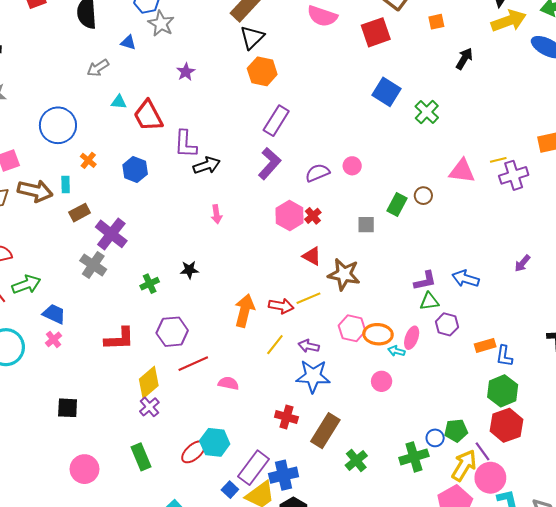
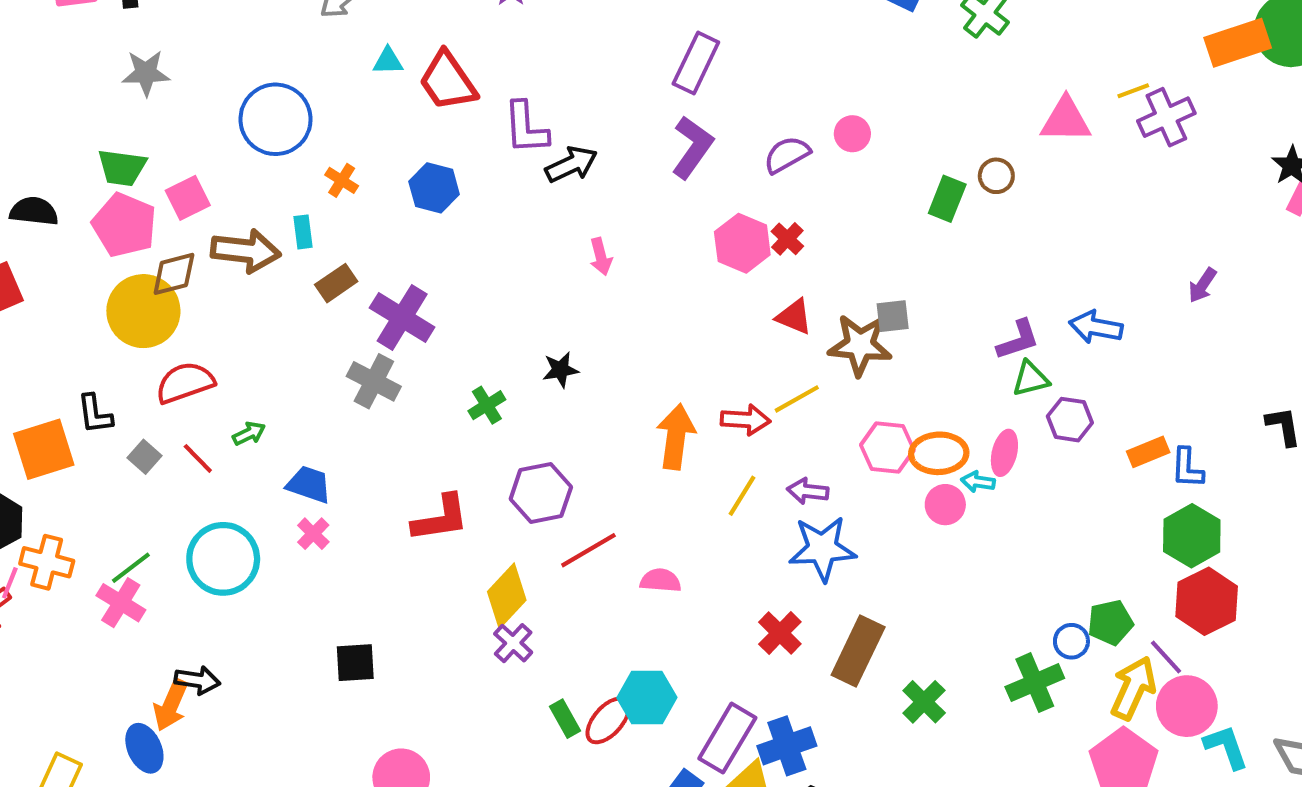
gray square: (366, 225) -> (893, 316), moved
green arrow: (26, 284) -> (249, 433), size x0.6
pink circle: (382, 381) -> (945, 505), moved
red cross: (286, 417) -> (780, 633), turned 35
green rectangle: (141, 457) -> (565, 719), moved, size x0.7

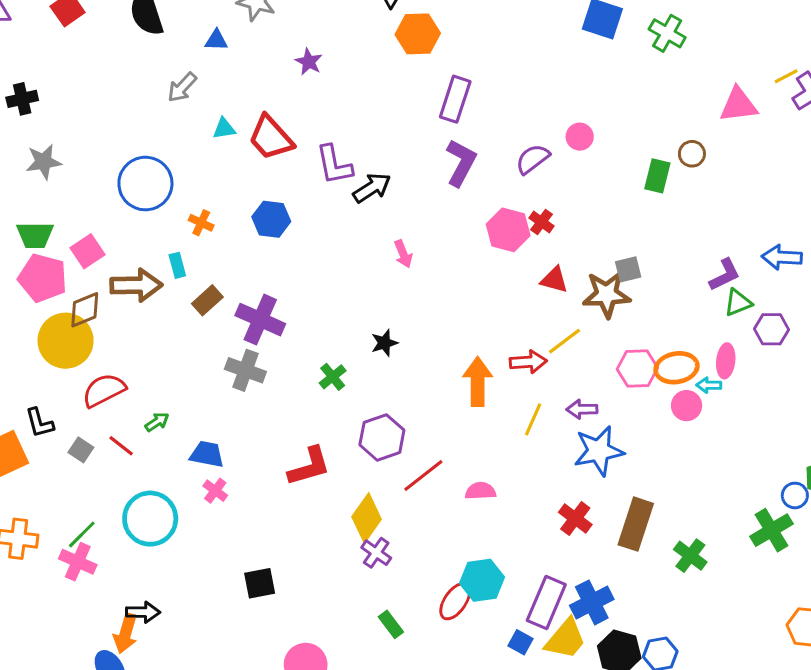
green rectangle: (565, 719) -> (391, 624), moved

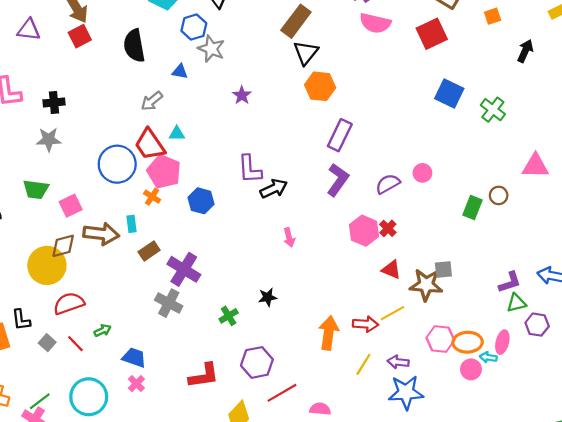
black cross: (22, 99) -> (54, 102), moved
red trapezoid: (271, 138) -> (150, 145), moved
pink pentagon: (43, 278) -> (164, 172), moved

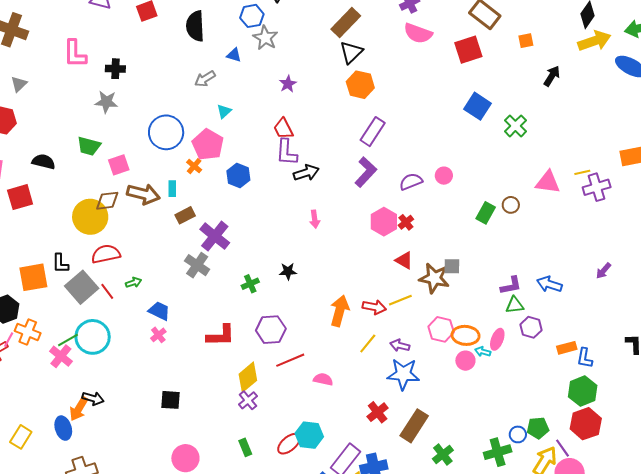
cyan triangle: (177, 134) -> (224, 111), turned -49
red trapezoid: (150, 145) -> (283, 129), moved, size x0.7
gray square: (47, 343) -> (82, 287), size x2.0
cyan circle: (89, 397) -> (93, 337), moved

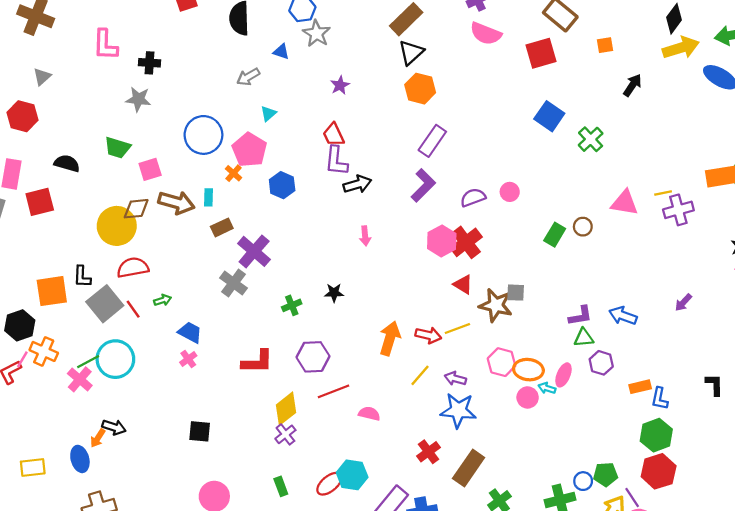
red cross: (406, 222) -> (466, 242), size x1.8
orange arrow: (79, 409) -> (98, 438), size x0.7
yellow rectangle: (21, 437) -> (33, 467), turned 50

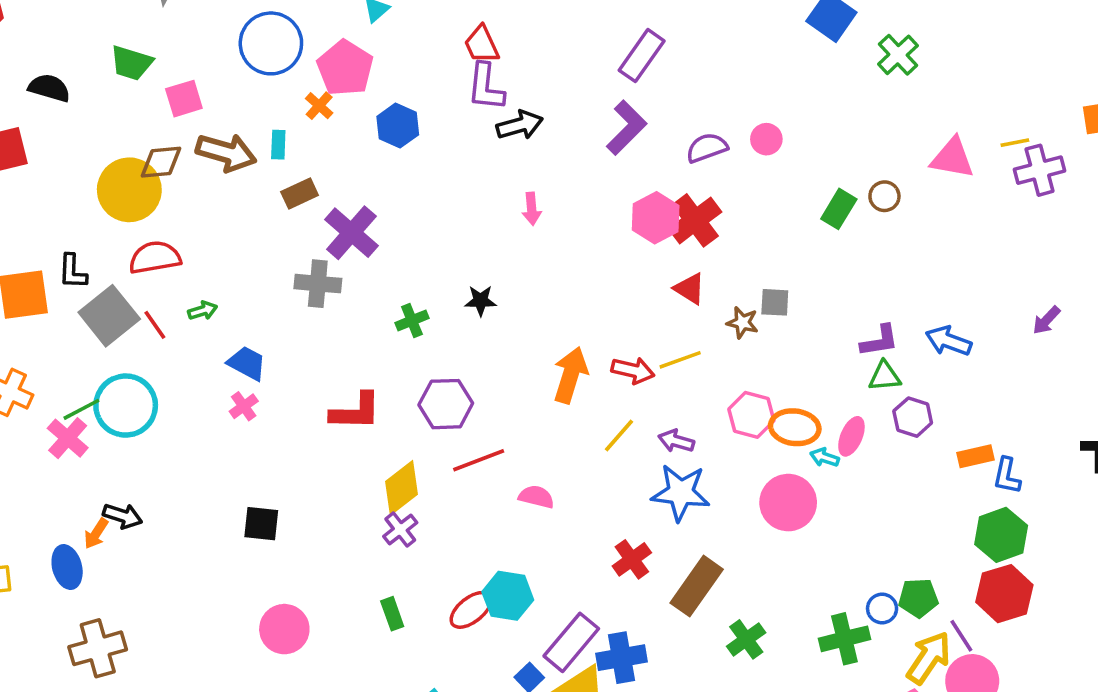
gray cross: (234, 283) -> (318, 284), turned -32
brown star: (496, 305) -> (742, 323), size x0.6
pink circle: (528, 397) -> (788, 503), moved, size x1.6

